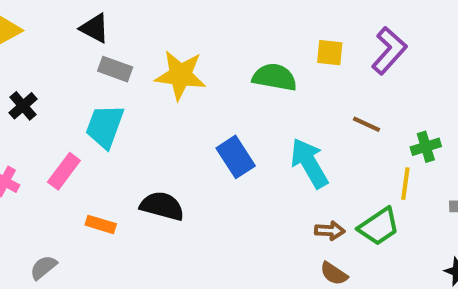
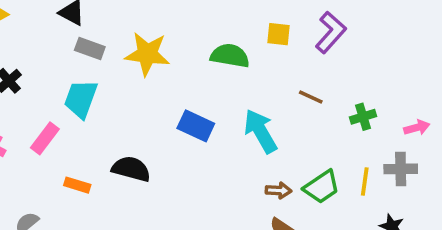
blue rectangle: (236, 157) -> (196, 126), turned -32
yellow line: (405, 184) -> (365, 181), moved

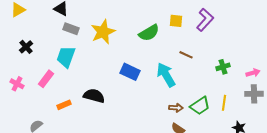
yellow star: (147, 54) -> (103, 32), turned -30
green semicircle: (230, 56) -> (149, 33), turned 140
brown line: (311, 97) -> (186, 55), moved
gray cross: (401, 169) -> (254, 94), moved
orange rectangle: (77, 185) -> (64, 105), turned -40

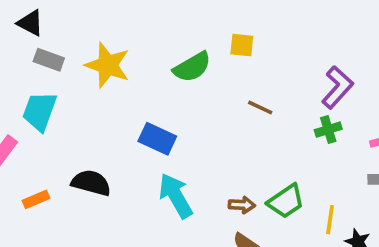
purple L-shape: (205, 20) -> (337, 87), moved
yellow star: (103, 32) -> (108, 65), turned -30
cyan arrow: (166, 75) -> (176, 196), moved
yellow line: (224, 103) -> (330, 220), moved

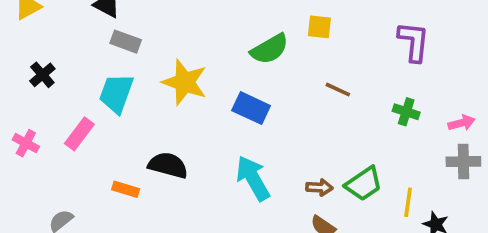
yellow star: (108, 65) -> (185, 82), moved
purple L-shape: (337, 87) -> (414, 42), moved, turned -36
green cross: (328, 130) -> (406, 112), turned 35
blue rectangle: (157, 139) -> (251, 108), moved
orange rectangle: (36, 199) -> (126, 189), moved, turned 40

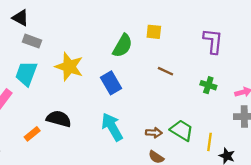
green semicircle: (270, 49) -> (123, 46), turned -30
blue rectangle: (251, 108) -> (111, 83), turned 35
green trapezoid: (364, 184) -> (182, 130), turned -115
orange rectangle: (126, 189) -> (32, 134), turned -56

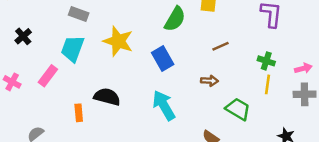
brown line: (165, 71) -> (221, 46), turned -49
brown arrow: (154, 133) -> (209, 81), moved
orange rectangle: (32, 134) -> (79, 113), turned -56
yellow line: (209, 142) -> (267, 84), moved

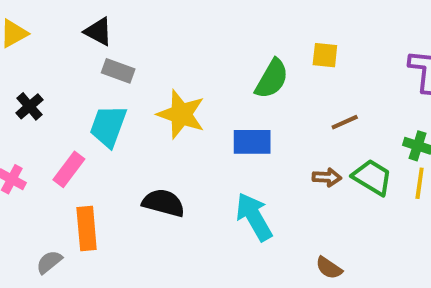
blue rectangle: (163, 58) -> (252, 142), turned -60
green trapezoid: (238, 109) -> (372, 177), moved
orange rectangle: (79, 113) -> (87, 229), moved, size x1.5

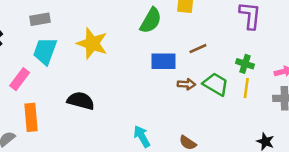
gray rectangle: (118, 71) -> (40, 19), moved, turned -30
blue rectangle: (252, 142) -> (164, 61), moved
cyan arrow: (254, 217) -> (142, 136), moved, size x0.7

